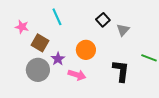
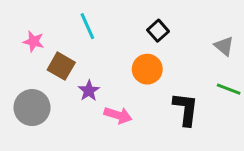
gray triangle: (123, 30) -> (224, 46), moved, turned -32
orange circle: (86, 50) -> (147, 69), moved
gray circle: (38, 70) -> (32, 108), moved

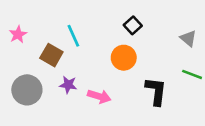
cyan line: (87, 26) -> (73, 36), moved
pink star: (34, 41) -> (18, 34), moved, turned 30
purple star: (89, 91) -> (68, 85), moved, turned -30

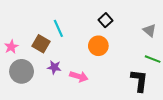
pink star: (18, 34) -> (11, 47), moved
black L-shape: (156, 91) -> (139, 81), moved

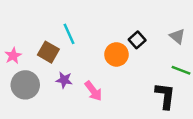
black square: (105, 20) -> (137, 40), moved
pink arrow: (79, 76) -> (93, 91), turned 36

